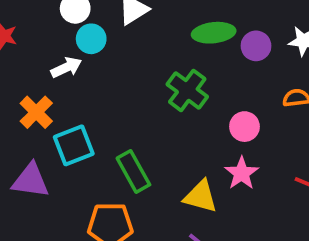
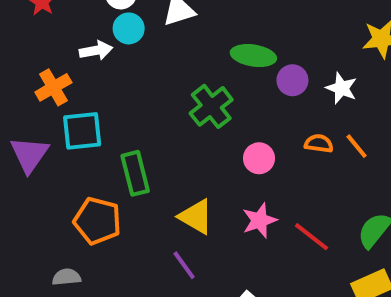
pink star: (242, 173) -> (259, 220), moved
purple triangle: (31, 181) -> (29, 154), turned 42

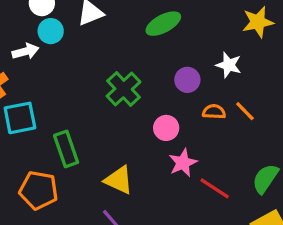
green ellipse: (253, 56) -> (163, 24), moved, turned -32
purple circle: (292, 80) -> (187, 80), moved
pink star: (259, 220) -> (183, 163), moved

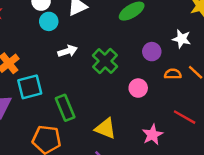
white arrow: (26, 51) -> (67, 51), moved
pink star: (183, 163) -> (152, 135), moved
red line: (215, 188) -> (185, 117), moved

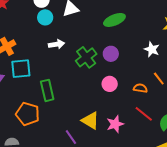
purple circle: (152, 52) -> (111, 54), moved
orange semicircle: (173, 74) -> (140, 88), moved
yellow triangle: (105, 129) -> (90, 121), moved

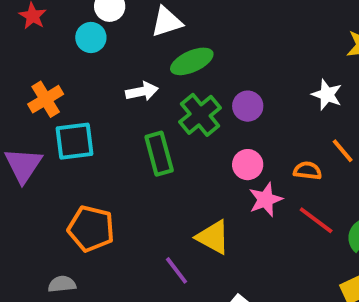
cyan circle: (45, 17) -> (91, 37), moved
green ellipse: (114, 20) -> (192, 61), moved
green rectangle: (47, 90) -> (159, 154), moved
pink star: (115, 124) -> (266, 200), moved

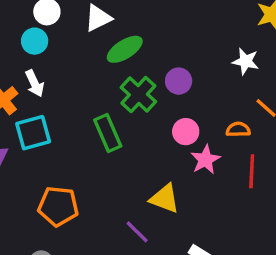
white arrow: (142, 91) -> (35, 83), moved, turned 84
red line: (316, 220) -> (252, 171), turned 64

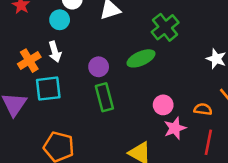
green ellipse: (125, 49) -> (141, 58), moved
purple circle: (179, 81) -> (99, 67), moved
green cross: (138, 95) -> (165, 27), moved

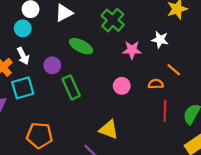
green ellipse: (141, 58) -> (81, 46), moved, turned 60
purple circle: (99, 67) -> (52, 65), moved
pink star: (175, 128) -> (132, 50), moved, turned 30

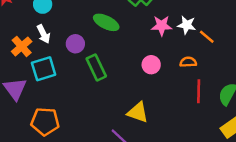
white star: (160, 40) -> (187, 25), moved
orange line: (174, 70) -> (207, 37), moved
orange pentagon: (40, 135) -> (45, 121), moved

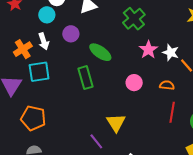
green ellipse: (106, 22) -> (100, 52), moved
pink star: (162, 26) -> (148, 50), turned 30
purple circle: (75, 44) -> (71, 34), moved
yellow triangle: (138, 112) -> (116, 123), turned 30

